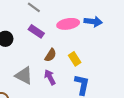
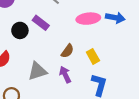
purple rectangle: (36, 31) -> (41, 23), moved
gray triangle: (24, 76) -> (37, 71), turned -48

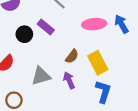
blue arrow: (115, 18) -> (121, 24), turned -132
yellow rectangle: (93, 56) -> (98, 63), size x1.5

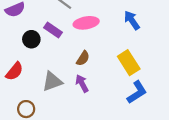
pink ellipse: (94, 24) -> (86, 23), moved
yellow rectangle: (98, 63) -> (129, 63), moved
blue L-shape: (103, 92) -> (137, 92), moved, turned 45

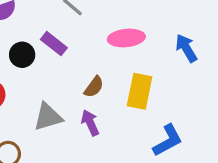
blue arrow: (132, 20) -> (186, 48), moved
pink ellipse: (86, 23) -> (126, 38), moved
yellow rectangle: (129, 63) -> (140, 91), moved, turned 40

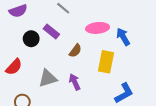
blue arrow: (186, 48) -> (123, 37), moved
brown semicircle: (94, 87) -> (75, 51), moved

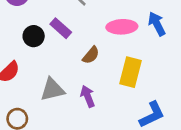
blue arrow: (123, 37) -> (157, 24), moved

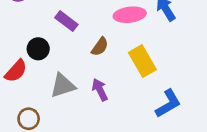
black circle: (34, 36) -> (38, 49), moved
yellow rectangle: (131, 72) -> (142, 61), turned -40

